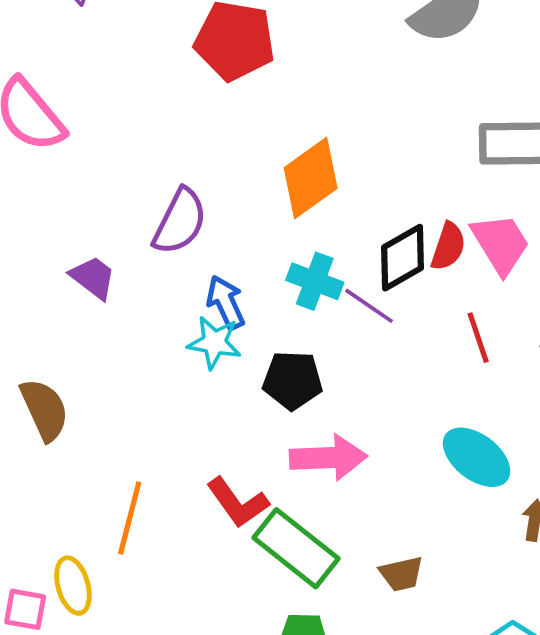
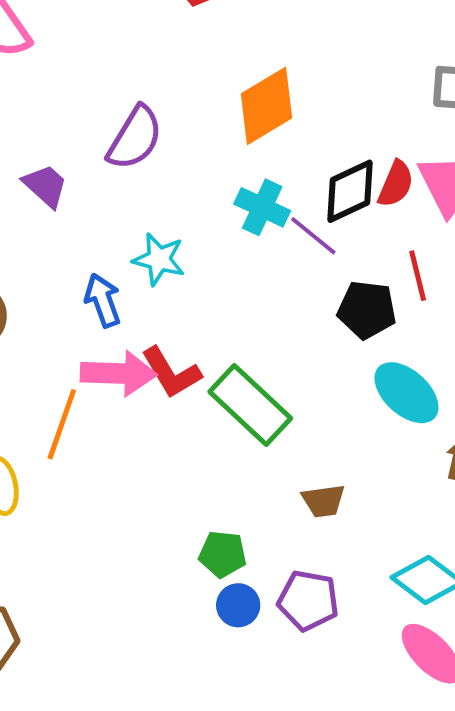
blue arrow: (226, 302) -> (103, 300), moved
black pentagon: (293, 380) -> (367, 310), moved
pink arrow: (328, 458) -> (118, 373), moved
red L-shape: (238, 503) -> (171, 373), moved
green rectangle: (296, 548) -> (250, 405), moved

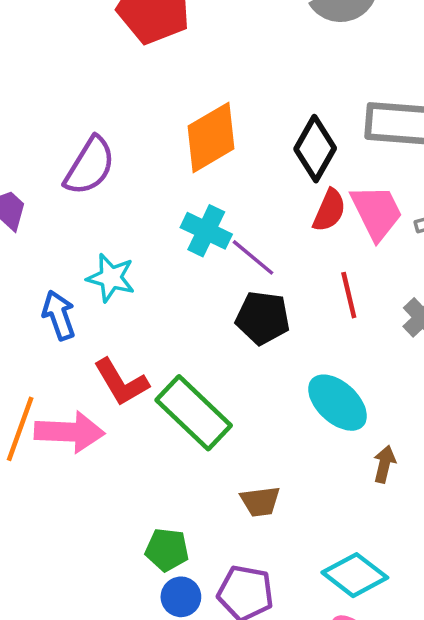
black diamond: (350, 191) -> (315, 149), moved, turned -36
black pentagon: (367, 310) -> (263, 318), moved
pink arrow: (118, 373) -> (70, 432), moved

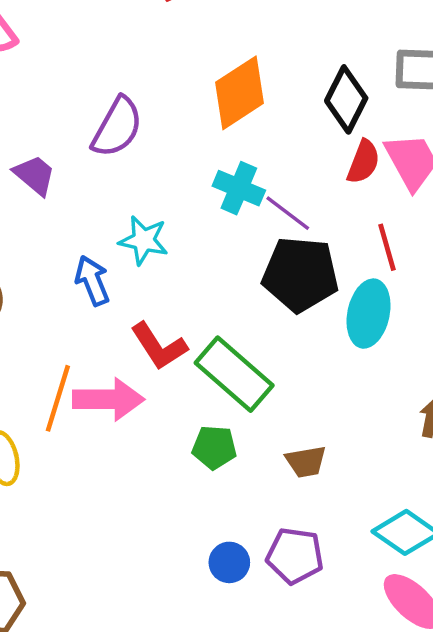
black pentagon: (263, 318) -> (300, 274), size x1.4
cyan ellipse: (338, 403) -> (369, 314), moved, turned 62
green pentagon: (167, 550) -> (214, 447), moved

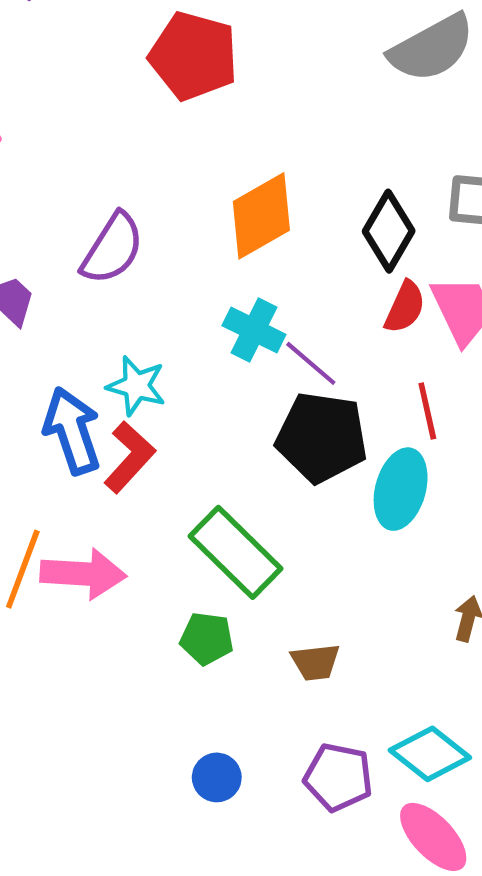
blue arrow: (92, 281) -> (72, 431), size x1.4
red L-shape: (159, 346) -> (129, 457), moved, turned -108
purple pentagon: (295, 556) -> (338, 777), moved

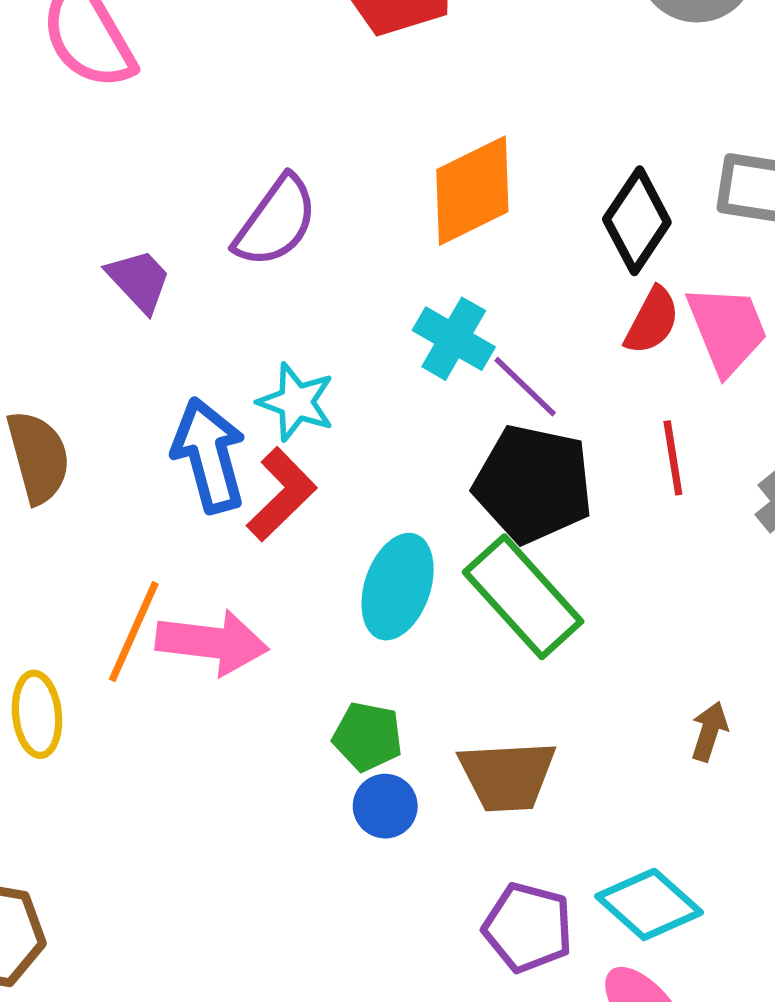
cyan ellipse: (401, 489) -> (398, 587), moved
green rectangle: (235, 552) -> (523, 597), moved
brown trapezoid: (315, 662) -> (507, 776), size x1.5
blue circle: (217, 777) -> (385, 806), moved

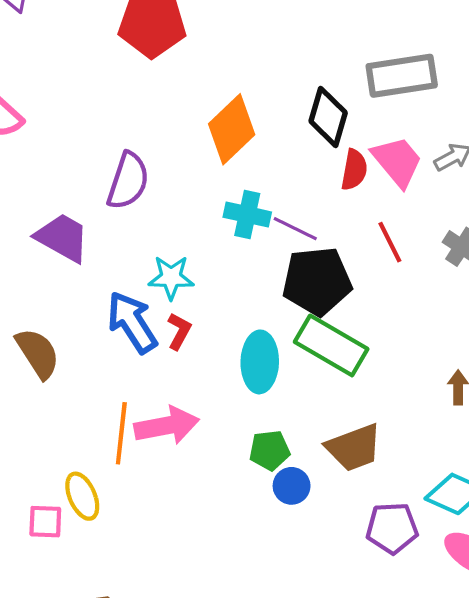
purple trapezoid: (139, 280) -> (62, 238), size x1.4
red L-shape: (282, 494) -> (179, 331), size x0.7

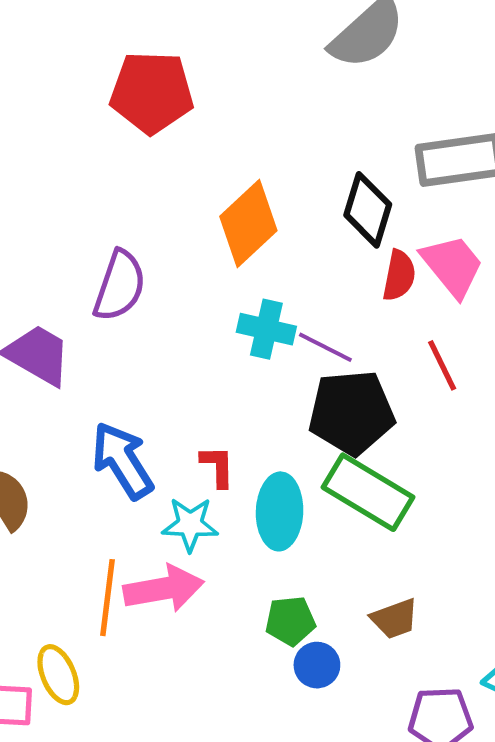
cyan star: (171, 277) -> (190, 524), moved
red L-shape: (179, 331) -> (217, 466), moved, turned -30
brown trapezoid: (354, 448) -> (395, 619), size x0.7

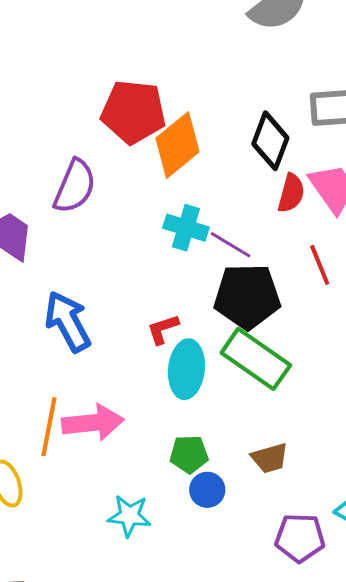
red pentagon: (152, 92) -> (133, 112), moved
red L-shape: (217, 466) -> (163, 329), moved, turned -111
cyan star: (190, 524) -> (129, 516), moved

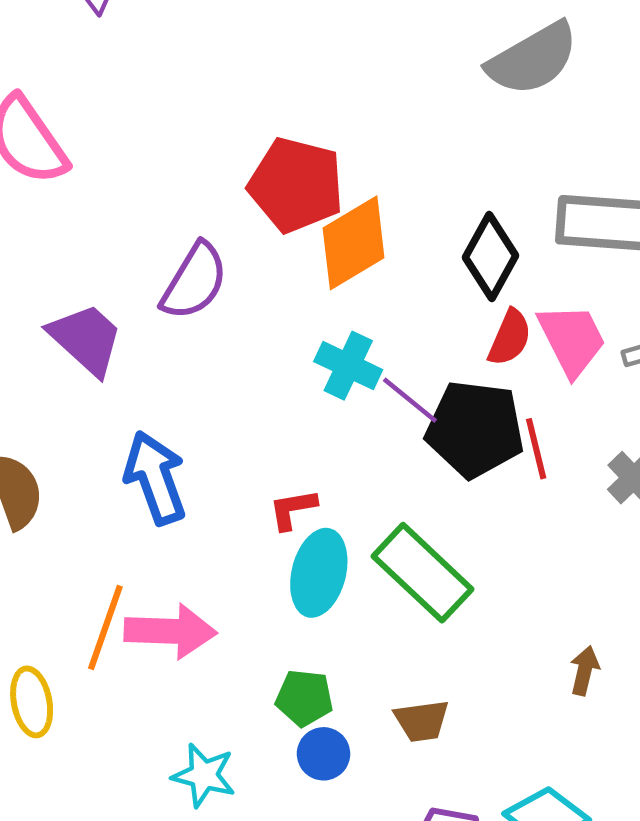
black pentagon: (247, 296) -> (475, 429), moved

